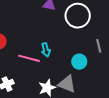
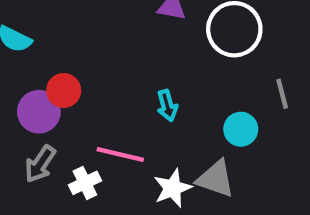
pink line: (29, 58) -> (120, 154), moved

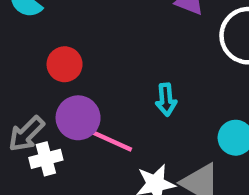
purple circle: (39, 112) -> (78, 118), moved
white cross: (85, 183) -> (46, 159), moved

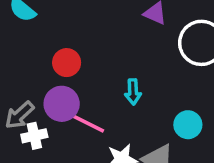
red circle: (65, 64) -> (67, 63), moved

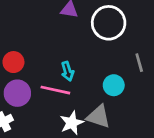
pink line: (86, 122) -> (55, 90), moved

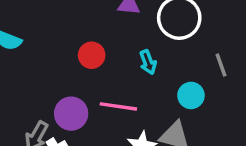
red circle: (13, 62) -> (92, 55), moved
cyan arrow: (67, 71) -> (148, 62), moved

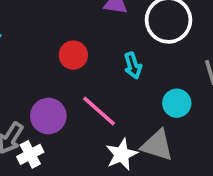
pink line: (118, 106) -> (99, 111), turned 30

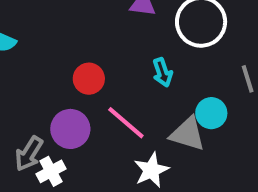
red circle: (73, 55) -> (89, 79), moved
gray triangle: (157, 145) -> (187, 134), moved

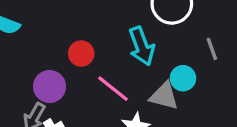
cyan arrow: (162, 72) -> (142, 46), size x1.6
purple circle: (70, 129) -> (50, 87), moved

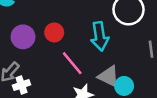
cyan circle: (183, 78) -> (124, 86), moved
purple circle: (50, 87) -> (23, 37), moved

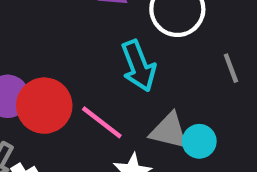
red circle: (54, 32) -> (44, 106), moved, size x1.6

